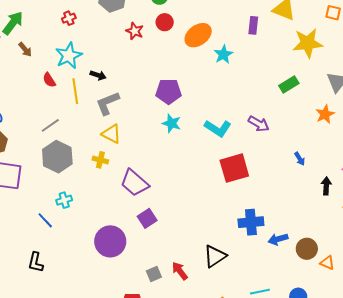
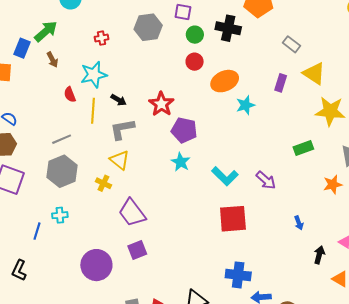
red star: (135, 31) -> (161, 104), moved, size x1.4
blue line: (45, 220) -> (37, 231), turned 48

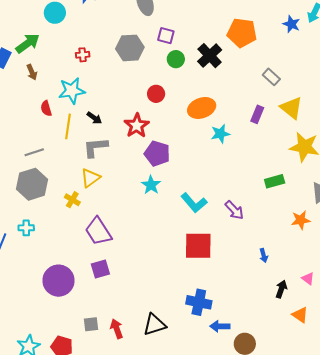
black cross: (228, 28) -> (210, 56), turned 30
red circle: (195, 62) -> (156, 94), moved
yellow triangle: (120, 160) -> (90, 178), turned 40

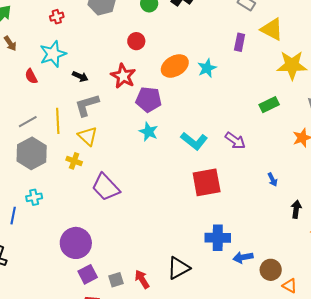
orange ellipse: (202, 108) -> (175, 66), moved
yellow line: (68, 126) -> (58, 121), moved
yellow triangle: (90, 178) -> (88, 136), turned -30
purple square: (100, 269) -> (88, 274), moved

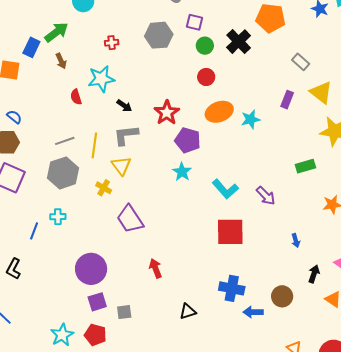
red circle: (136, 41) -> (206, 77), moved
black triangle: (178, 268) -> (188, 311), size x0.7
brown circle: (271, 270) -> (282, 296), moved
red arrow: (142, 279) -> (156, 268), moved

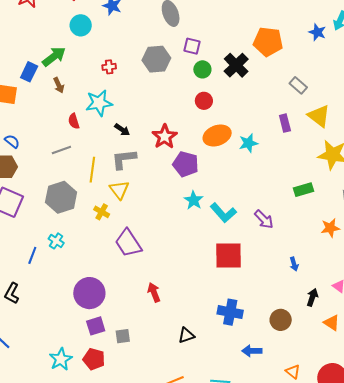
purple rectangle: (287, 100) -> (285, 123), turned -36
gray line: (65, 141) -> (61, 150), moved
cyan star: (182, 172) -> (194, 200), moved
cyan cross: (58, 217) -> (56, 241), turned 35
blue arrow: (253, 312) -> (252, 351), moved

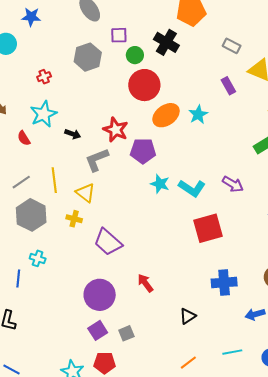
red circle: (204, 101) -> (144, 85), size x1.8
gray line: (61, 150) -> (21, 182), moved
gray L-shape: (124, 159) -> (97, 160), moved
purple circle: (89, 293) -> (100, 295), moved

